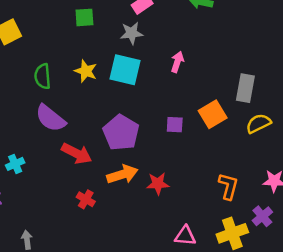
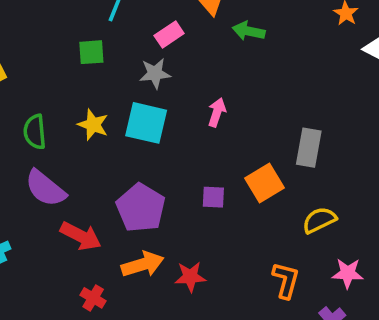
yellow semicircle: (258, 123) -> (319, 220), moved

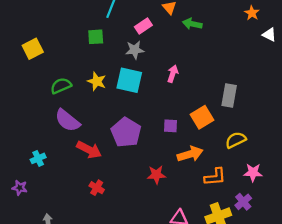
green semicircle: (35, 132) -> (61, 86), turned 72
orange arrow: (143, 264) -> (190, 154), moved
orange L-shape: (286, 280) -> (215, 177), turned 70

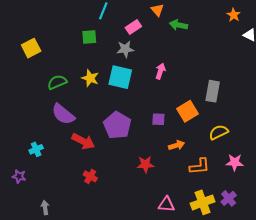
orange arrow: (190, 154) -> (176, 145), size x0.7
purple cross: (243, 202) -> (229, 198), moved

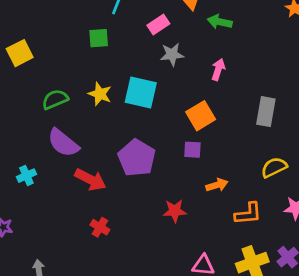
gray star: (125, 49) -> (172, 54), moved
pink arrow: (160, 71) -> (218, 69), moved
orange square: (187, 111) -> (201, 116), moved
cyan cross: (36, 149) -> (26, 176), moved

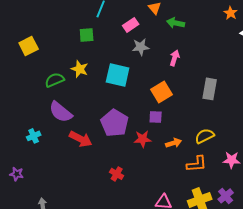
yellow star: (100, 94) -> (80, 69), moved
yellow semicircle: (274, 167) -> (205, 136), moved
red star: (175, 211) -> (143, 139), moved
red cross: (100, 227) -> (117, 174), moved

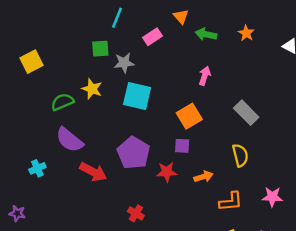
orange star: (231, 13) -> (246, 33), moved
gray star: (141, 47) -> (124, 63), moved
gray rectangle: (210, 89) -> (246, 113), turned -55
yellow semicircle: (205, 136) -> (240, 155), moved, turned 102

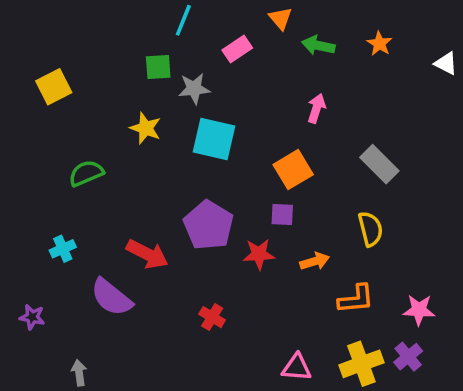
green semicircle: (62, 102) -> (86, 173), moved
purple semicircle: (69, 140) -> (111, 297), moved
pink star: (272, 197) -> (419, 310), moved

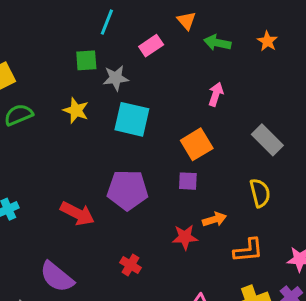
green semicircle: (86, 173) -> (19, 115), moved
purple pentagon: (209, 225) -> (127, 190), turned -30
red star: (259, 254) -> (185, 237), moved
purple semicircle: (111, 297) -> (57, 277), moved

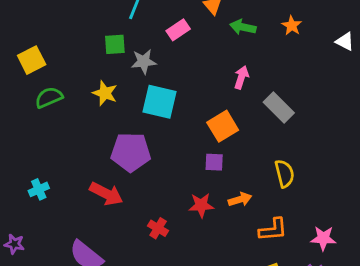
gray rectangle: (267, 140) -> (279, 108), moved
purple pentagon: (127, 190) -> (131, 152), moved
red star: (185, 237) -> (201, 205), moved
red cross: (130, 265) -> (158, 228), moved

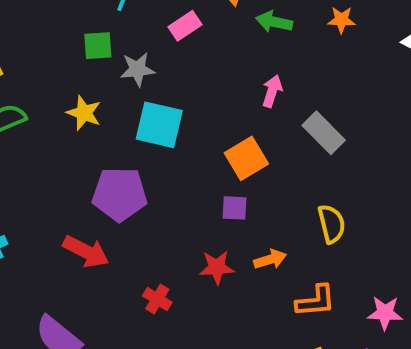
orange star: (292, 26) -> (341, 20), turned -30

